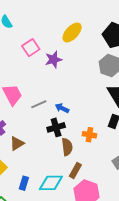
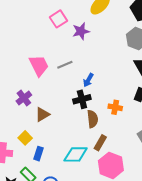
gray line: (39, 104) -> (65, 65), moved
blue arrow: (62, 108) -> (88, 80), turned -88
blue rectangle: (24, 183) -> (39, 154), moved

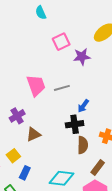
brown rectangle: (100, 143) -> (98, 168), moved

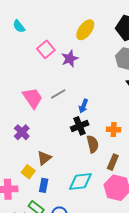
brown triangle: (33, 134) -> (44, 158), moved

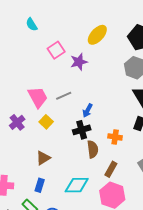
purple cross: (22, 132) -> (17, 122), moved
yellow square: (28, 172) -> (46, 122), moved

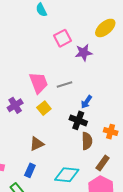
black cross: (82, 130) -> (78, 120), turned 30

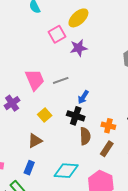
yellow ellipse: (105, 28) -> (78, 18), moved
yellow square: (44, 108) -> (45, 115), moved
brown rectangle: (103, 163) -> (107, 149), moved

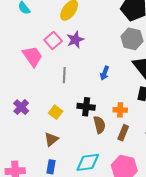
pink square: (57, 34) -> (53, 41), moved
pink trapezoid: (35, 80) -> (33, 56), moved
gray line: (61, 80) -> (64, 75), turned -56
blue arrow: (83, 97) -> (105, 73), moved

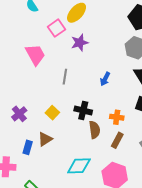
pink square: (53, 41) -> (57, 28), moved
purple cross: (21, 107) -> (19, 114), moved
blue rectangle: (51, 167) -> (28, 147), moved

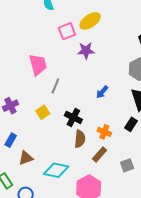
pink trapezoid: (35, 55) -> (38, 65), moved
gray line: (65, 77) -> (55, 86), moved
brown triangle: (45, 139) -> (26, 158), moved

